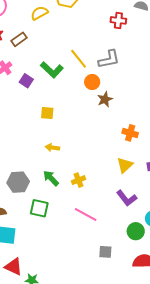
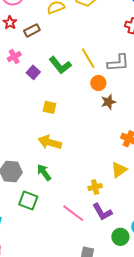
yellow arrow: (52, 148) -> (50, 142), size x1.6
yellow cross: (79, 180) -> (95, 187), moved
purple L-shape: (127, 198) -> (102, 212), moved

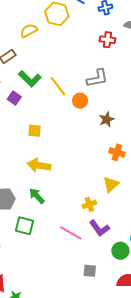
yellow line: (88, 58) -> (58, 86), moved
green L-shape: (60, 65) -> (30, 79), moved
brown star: (108, 102) -> (107, 119), moved

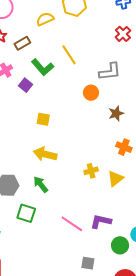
red cross: (108, 40) -> (123, 34), turned 35
yellow line: (58, 86) -> (69, 55), moved
yellow cross: (89, 204) -> (91, 171), moved
purple L-shape: (99, 228) -> (101, 221), turned 135

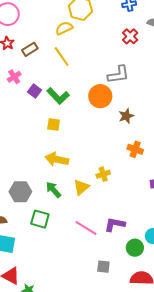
yellow semicircle: (45, 19) -> (64, 28), moved
yellow line: (69, 55) -> (62, 56), moved
green L-shape: (43, 67) -> (58, 96), moved
orange circle: (91, 93) -> (100, 96), size x1.5
yellow triangle: (115, 179) -> (81, 187), moved

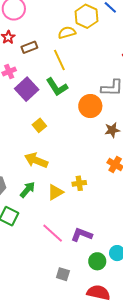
purple square: (35, 91) -> (27, 89), size x1.6
green L-shape: (58, 96) -> (57, 87), moved
yellow square: (54, 124) -> (39, 125), turned 32
green arrow: (53, 190) -> (27, 190), turned 72

